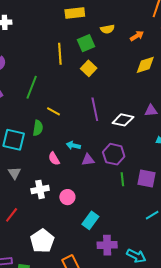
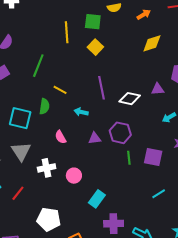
green square: (86, 43) -> (93, 22), turned 30
cyan arrow: (73, 145) -> (81, 112), moved
gray triangle: (14, 173) -> (21, 151), size x1.5
white pentagon: (42, 241) -> (49, 219), turned -30

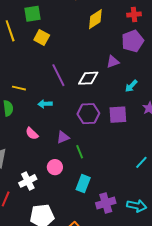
purple triangle: (95, 138) -> (63, 137), moved
purple square: (153, 157) -> (118, 115), moved
green line: (129, 158) -> (80, 152), moved
white cross: (47, 168) -> (28, 181), moved

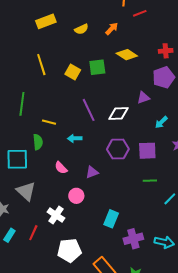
green square: (32, 14) -> (97, 67), moved
yellow diamond: (95, 19) -> (127, 55), turned 65
green line: (80, 152) -> (150, 181), moved, turned -72
pink circle: (55, 167) -> (76, 196), moved
white cross: (28, 181) -> (56, 215), turned -30

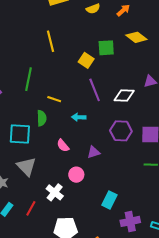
yellow square: (73, 72) -> (86, 60), moved

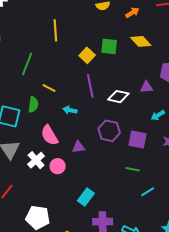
pink semicircle: (63, 146) -> (49, 135), size x1.5
white cross: (55, 192) -> (36, 160), moved

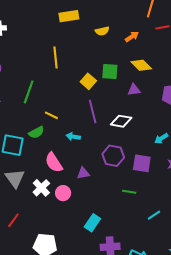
purple triangle: (146, 87) -> (134, 90), moved
green semicircle: (33, 105) -> (36, 132), turned 56
green line: (133, 169) -> (129, 192), moved

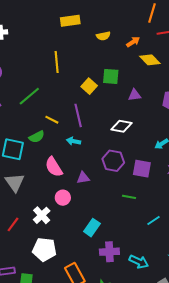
yellow diamond: (141, 65) -> (150, 60), moved
green line: (29, 92) -> (29, 96), turned 30
purple line: (93, 112) -> (78, 115), moved
white cross: (41, 188) -> (42, 215), moved

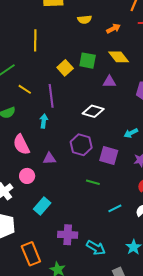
yellow diamond: (150, 60) -> (119, 57), moved
yellow line: (52, 120) -> (25, 89), moved
cyan arrow: (73, 141) -> (44, 121), turned 80
cyan rectangle: (92, 228) -> (42, 206), moved

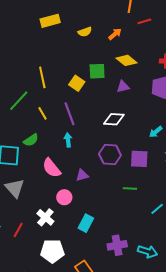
yellow line: (35, 40) -> (42, 77), moved
yellow line: (25, 89) -> (42, 113), turned 40

